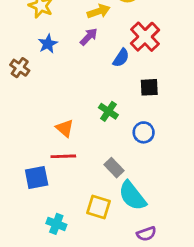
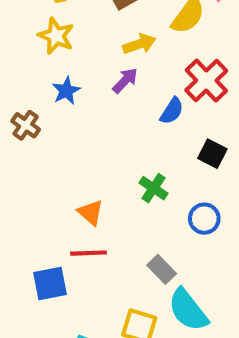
black square: (149, 87) -> (212, 154), turned 30

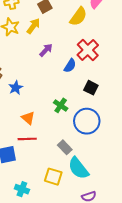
yellow arrow: (139, 44) -> (33, 26), moved, turned -35
blue star: (66, 91) -> (16, 88), moved
blue circle: (204, 219) -> (87, 121), size x1.6

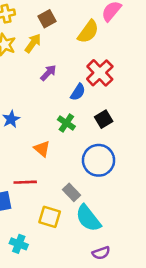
black square: (91, 88) -> (104, 119), turned 32
green cross: (61, 105) -> (66, 123), moved
orange triangle: (28, 118) -> (42, 149), moved
yellow square: (53, 177) -> (50, 217), moved

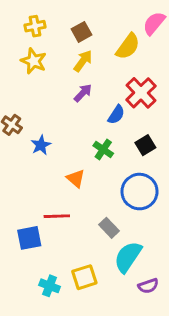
yellow arrow: (33, 43) -> (83, 61), moved
yellow square: (50, 217) -> (84, 277), moved, turned -35
cyan semicircle: (88, 218) -> (128, 257), turned 72
purple semicircle: (101, 253) -> (148, 286), moved

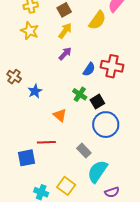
red cross: (141, 93) -> (112, 66), moved, turned -35
black square: (145, 145) -> (97, 102), moved
yellow square: (84, 277) -> (66, 186), turned -36

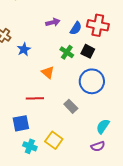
purple arrow: (65, 54) -> (53, 22), moved, turned 32
black square: (97, 102) -> (88, 51), moved, turned -32
blue square: (27, 158) -> (21, 123), moved
cyan semicircle: (97, 171) -> (103, 126), moved, size x0.7

